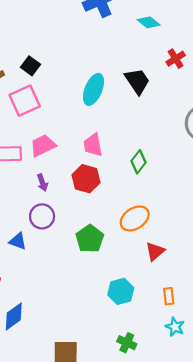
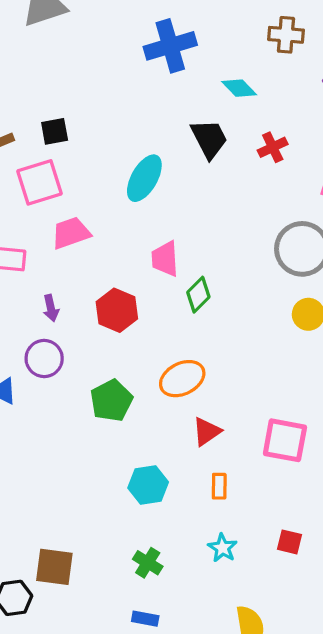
black square: (31, 66) -> (55, 131), turned 36
black trapezoid: (137, 81) -> (209, 139), moved
pink trapezoid: (93, 145) -> (165, 259), moved
pink trapezoid: (43, 146) -> (71, 233), moved
orange rectangle: (169, 296) -> (219, 486), moved

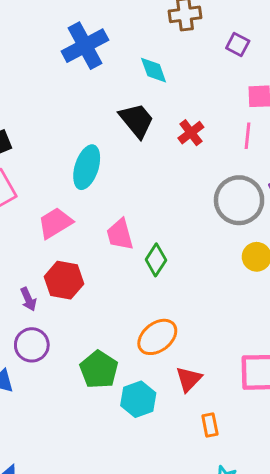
cyan diamond: (239, 88) -> (154, 70), turned 36
red cross: (273, 147) -> (191, 133), moved
pink trapezoid: (71, 233) -> (55, 223), moved
red hexagon: (117, 310) -> (64, 280), moved
cyan hexagon: (148, 485) -> (138, 399), moved

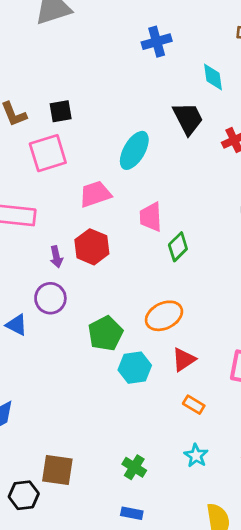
blue cross: (85, 46) -> (157, 42), size x0.7
orange rectangle: (210, 425) -> (194, 405), turned -60

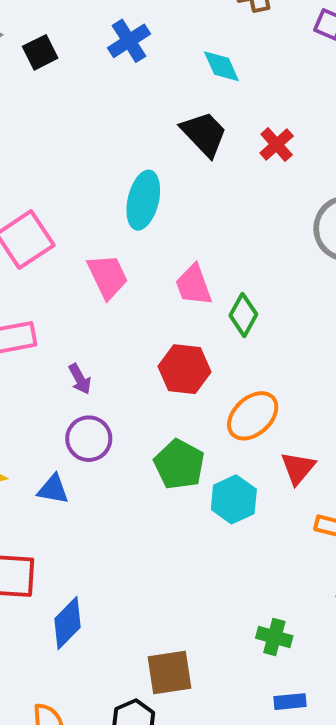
black square: (61, 111) -> (40, 52), moved
pink trapezoid: (95, 194) -> (108, 276), turned 100
red hexagon: (92, 247) -> (185, 369), moved

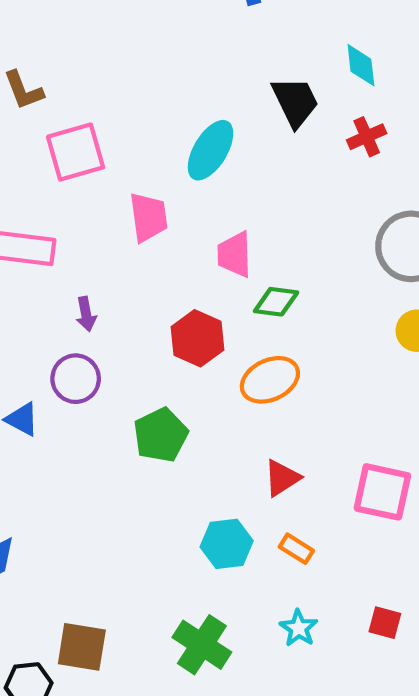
cyan diamond: (221, 66) -> (361, 65), moved
green diamond: (243, 315) -> (276, 302), turned 51
orange ellipse: (253, 416) -> (270, 380), moved
cyan hexagon: (234, 499) -> (227, 544), moved
green cross: (274, 637) -> (202, 645), size x1.5

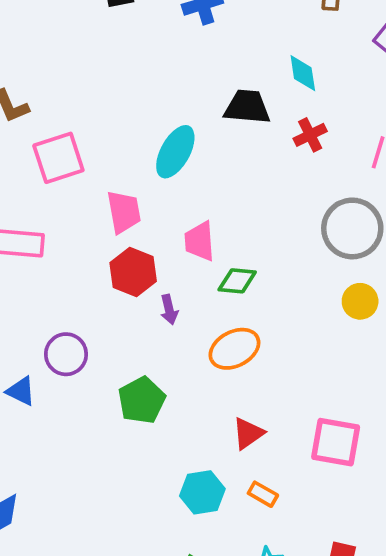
black trapezoid: (295, 102) -> (247, 107), turned -57
purple arrow: (86, 314) -> (169, 310), moved
red hexagon: (197, 338) -> (133, 272), moved

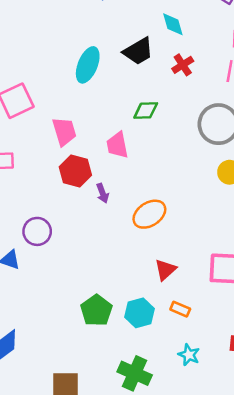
black trapezoid: (247, 107) -> (138, 51), turned 152
cyan ellipse: (175, 152) -> (88, 65), moved
green diamond: (237, 281) -> (146, 111), moved
green pentagon: (142, 400) -> (96, 310), moved

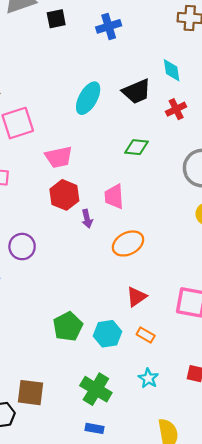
pink trapezoid: (64, 132) -> (59, 157), turned 88
pink trapezoid: (117, 145) -> (114, 197), moved

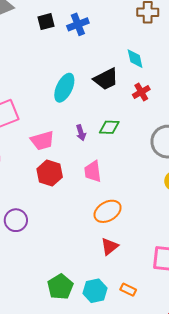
black square: (56, 19) -> (46, 22), moved
purple arrow: (87, 219) -> (81, 133), moved
red triangle: (136, 297) -> (110, 246), moved

